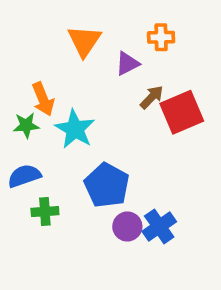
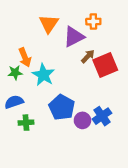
purple triangle: (127, 64) -> (74, 37), size x1.5
purple circle: (127, 226) -> (82, 120), moved
blue cross: (159, 226) -> (102, 116), moved

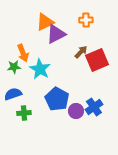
orange triangle: (49, 24) -> (45, 22), turned 30
purple triangle: (74, 37) -> (56, 34), moved

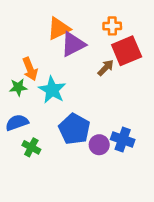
red square: (97, 60) -> (127, 51), moved
blue cross: (94, 107) -> (123, 139), turned -36
green cross: (24, 113) -> (31, 147), turned 32

